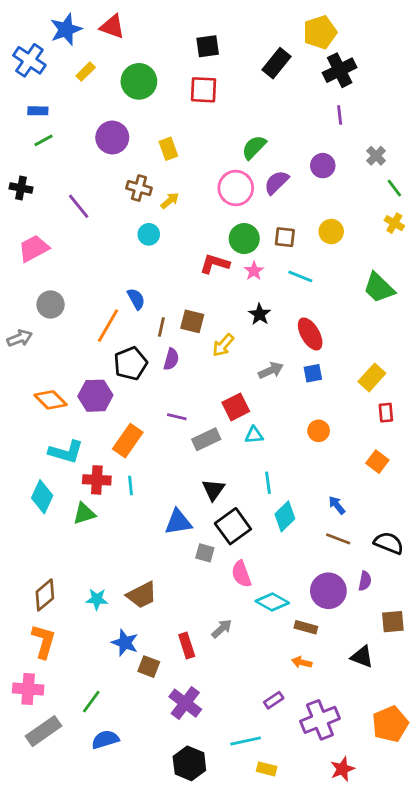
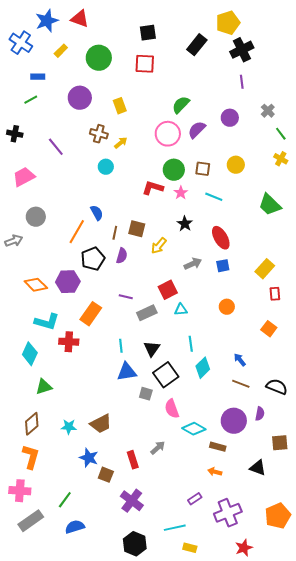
blue rectangle: (38, 111) -> (38, 77), moved
cyan line: (131, 486) -> (121, 346), moved
green triangle: (84, 514) -> (44, 387), moved

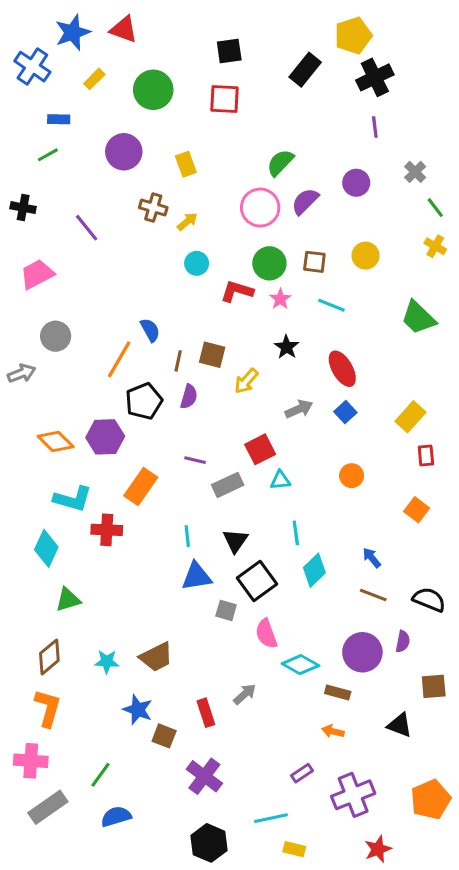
cyan circle: (106, 167) -> (197, 263), moved
blue square: (223, 266) -> (345, 412), turned -32

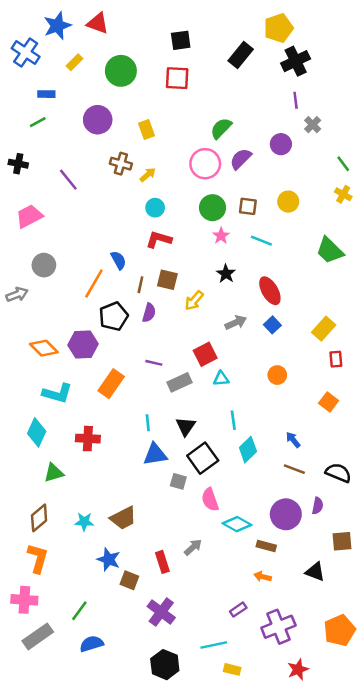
gray cross: (415, 172) -> (313, 125), moved
red L-shape: (237, 291) -> (159, 239), moved
red cross: (107, 530) -> (88, 439), moved

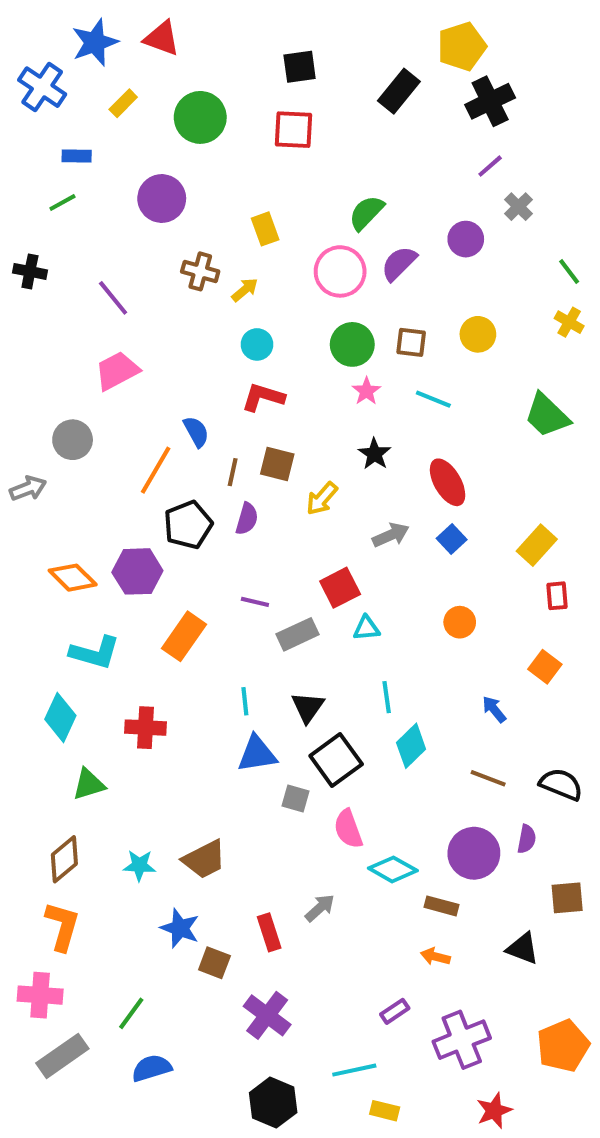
purple line: (296, 100) -> (490, 166), turned 56
yellow rectangle: (147, 129) -> (265, 229), moved
pink trapezoid: (29, 216) -> (117, 371), moved
blue arrow: (293, 440) -> (494, 709), moved

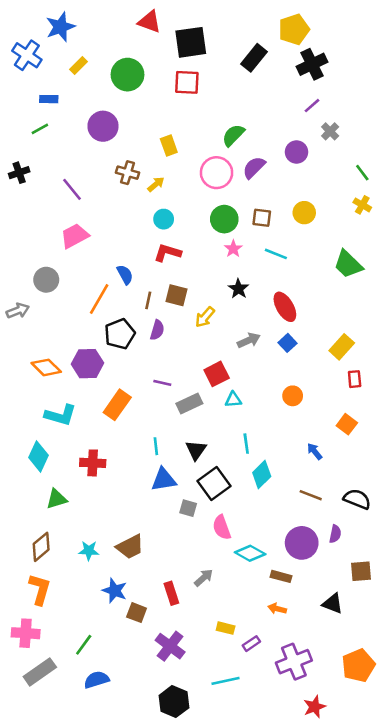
red triangle: (162, 38) -> (149, 22), moved
black square: (300, 67) -> (191, 42), size x1.5
black cross: (30, 271) -> (19, 173), turned -30
yellow rectangle: (385, 1111) -> (226, 628), moved

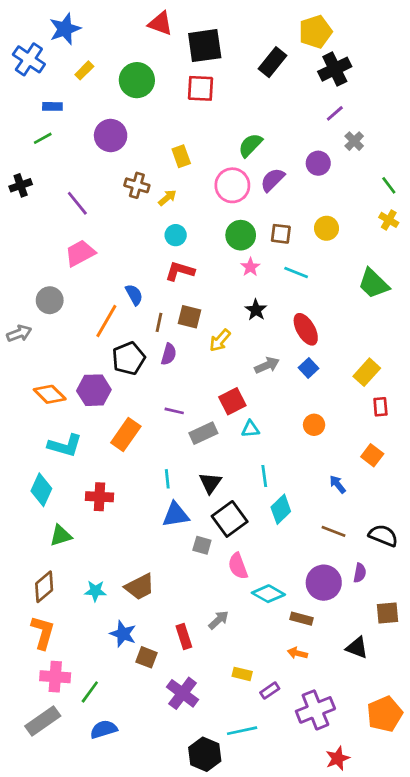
pink cross: (26, 633) -> (55, 677), moved
black hexagon: (174, 702) -> (205, 754), moved

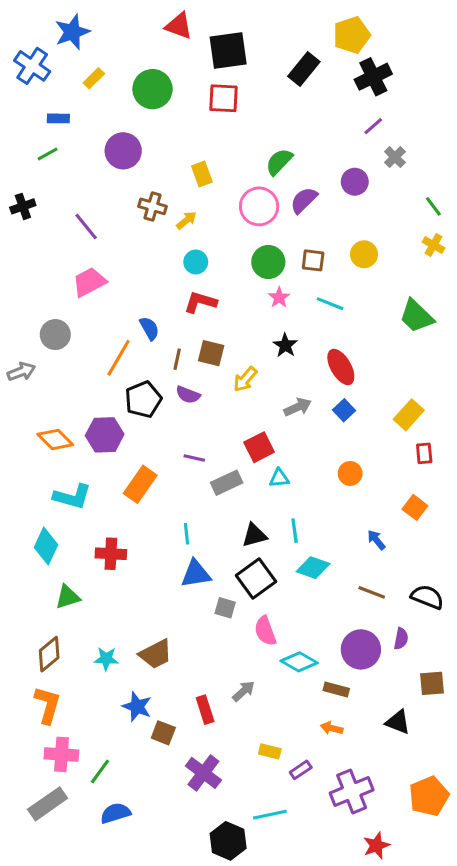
purple semicircle: (169, 354) -> (188, 395), turned 95
black triangle: (210, 483) -> (254, 535), moved, turned 40
cyan diamond: (281, 509) -> (313, 568), turned 64

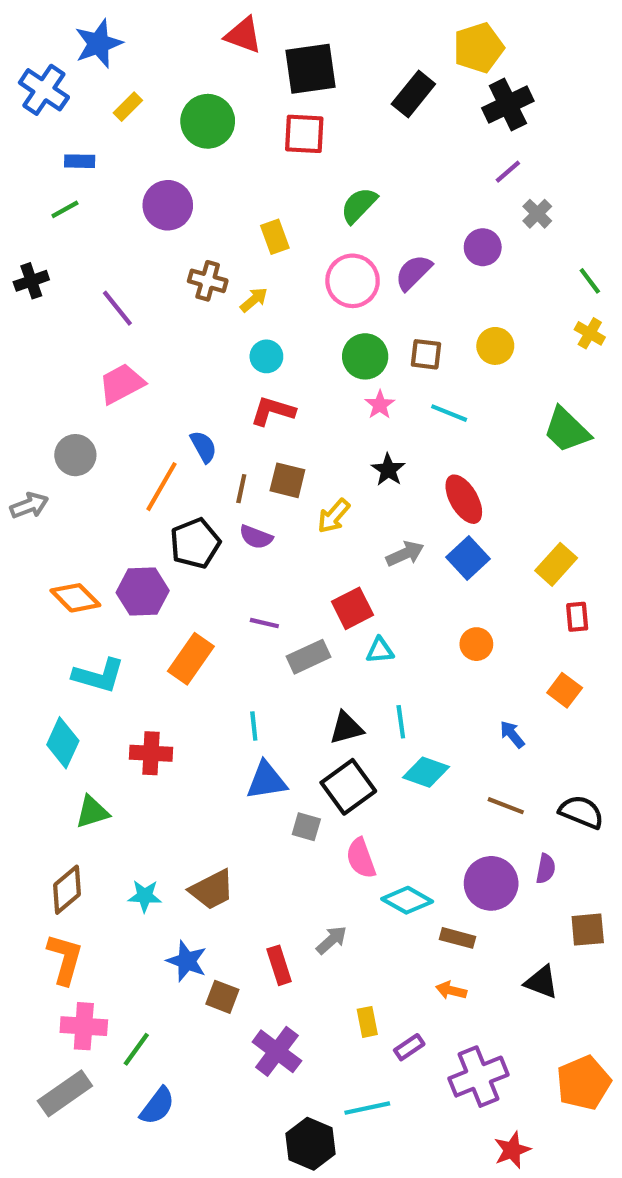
green semicircle: (279, 162) -> (359, 205), moved
blue square: (344, 410) -> (468, 558), size x1.4
yellow rectangle: (270, 751) -> (367, 1022), turned 65
blue semicircle: (115, 813) -> (157, 1106), turned 144

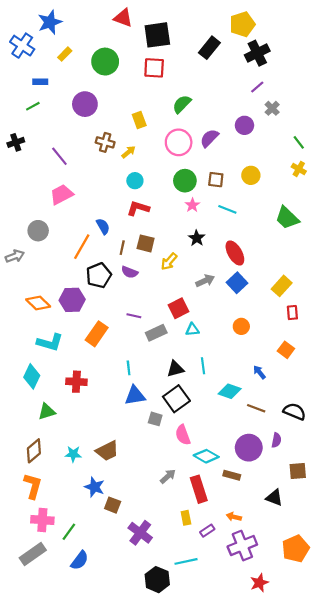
cyan diamond: (426, 772) -> (230, 391), moved
red rectangle: (279, 965) -> (199, 489), moved, size x1.4
orange arrow: (451, 990) -> (234, 517), moved

